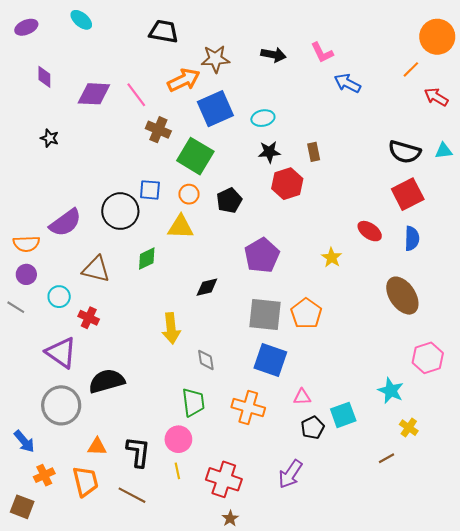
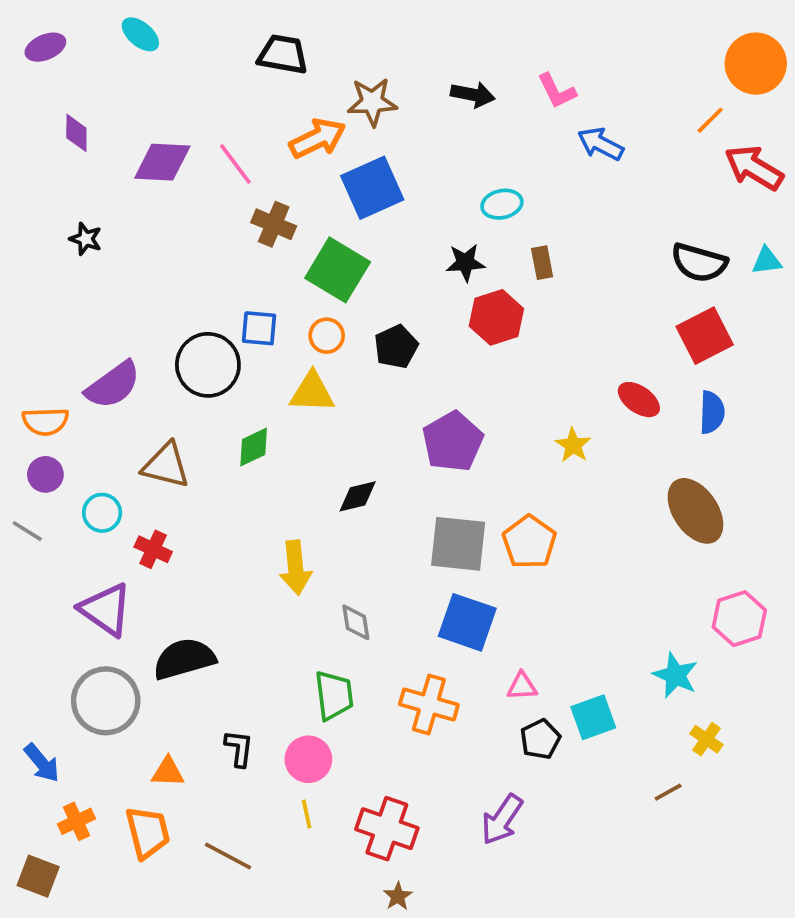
red arrow: (436, 97) -> (754, 168), size x1.4
cyan ellipse: (263, 118) -> (502, 204), moved
black L-shape: (138, 452) -> (239, 748), moved, size x0.7

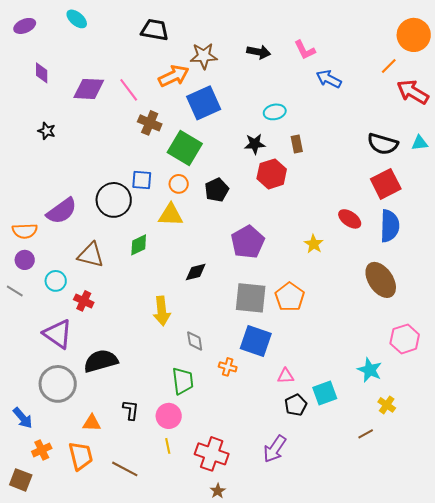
blue semicircle: (712, 412) -> (390, 226), size x1.4
orange cross: (429, 704) -> (228, 367), moved, size x0.6

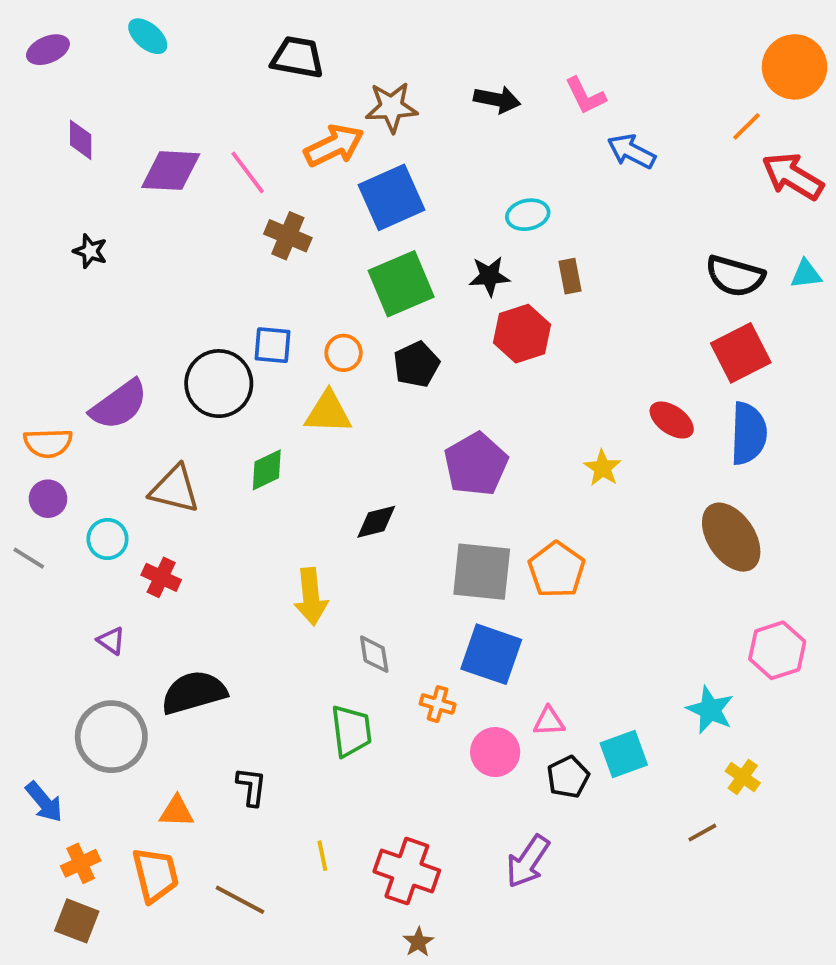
green square: (185, 148) -> (401, 284), moved, turned 36
purple triangle: (58, 334) -> (111, 641), size x0.5
pink circle: (169, 416) -> (495, 752), moved
brown square: (21, 480) -> (77, 921), moved

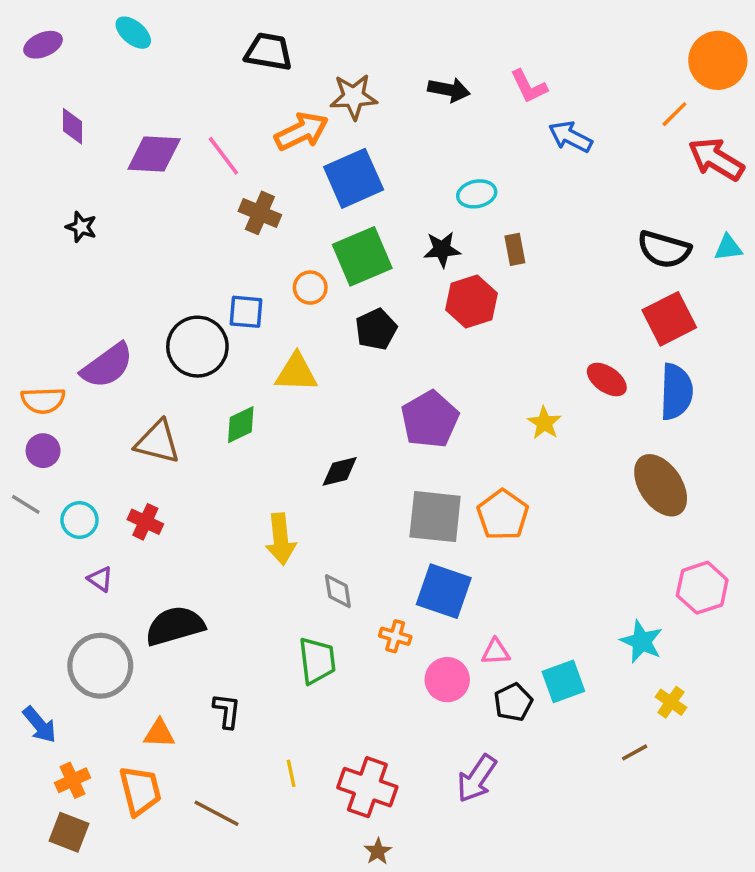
orange circle: (344, 353) -> (310, 288), moved
cyan circle: (107, 539) -> (79, 520), moved

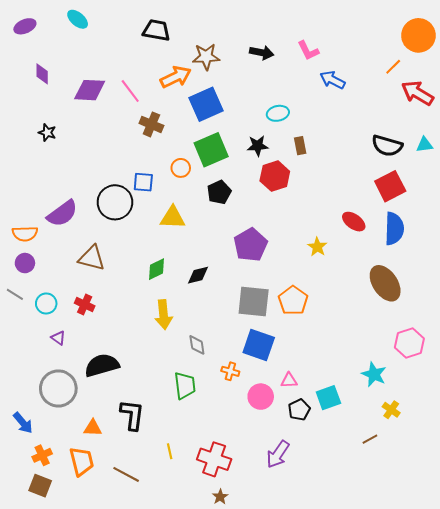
green diamond: (241, 425) -> (156, 269), moved
black L-shape: (227, 711) -> (132, 415), size x1.5

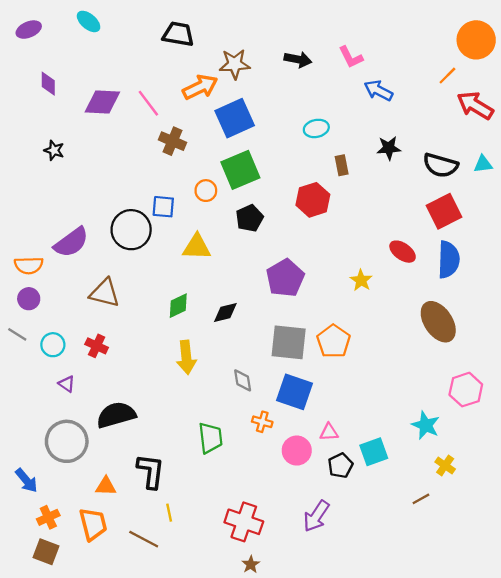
black star: (258, 146) -> (389, 148), moved
gray diamond: (197, 345) -> (243, 380), moved
yellow line: (170, 451) -> (169, 513), moved

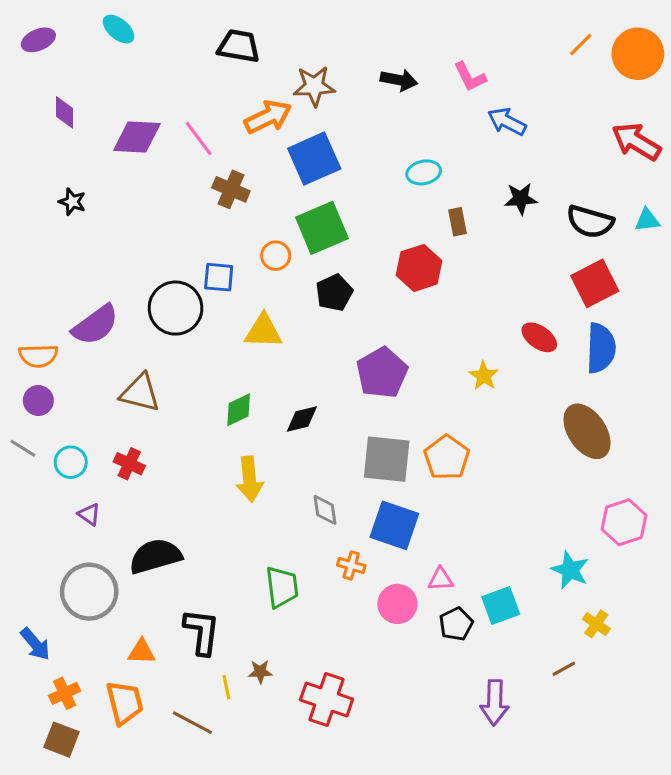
orange line: (447, 76) -> (581, 44), moved
purple arrow: (316, 516) -> (495, 703), moved, turned -32
brown star: (251, 564) -> (260, 672), moved, turned 30

